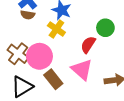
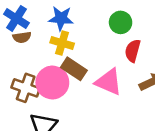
red semicircle: (88, 45) -> (133, 51), moved
brown rectangle: (53, 79) -> (74, 69), moved

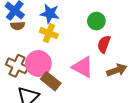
brown rectangle: (74, 69) -> (51, 81), moved

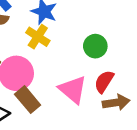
green circle: (96, 21) -> (95, 46), moved
red semicircle: (104, 44) -> (104, 82), moved

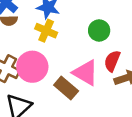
brown rectangle: (28, 100) -> (66, 88), moved

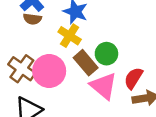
green circle: (99, 30) -> (106, 54), moved
brown rectangle: (66, 88) -> (86, 63), moved

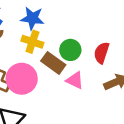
red semicircle: (133, 78) -> (101, 53), moved
pink triangle: (104, 86) -> (75, 80), size x0.7

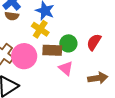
red semicircle: (101, 53) -> (94, 42), moved
brown rectangle: (53, 63) -> (52, 50), turned -48

